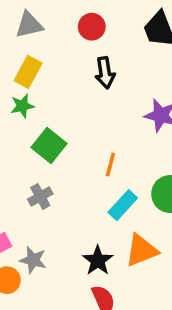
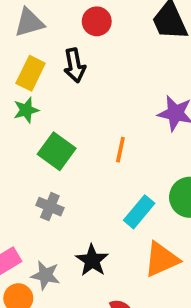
black arrow: (105, 73) -> (75, 65), moved
orange line: (110, 165) -> (120, 150), moved
gray cross: (40, 197) -> (50, 207), turned -35
black star: (98, 260) -> (92, 260), moved

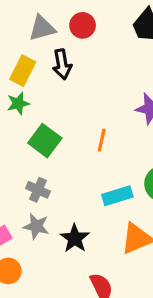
gray triangle: (29, 23) -> (42, 28), moved
cyan rectangle: (139, 212) -> (117, 196), turned 32
gray star: (45, 275) -> (36, 226), moved

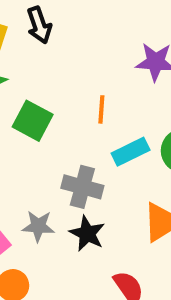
gray cross: (38, 190) -> (82, 187), moved, size x1.4
cyan rectangle: (117, 196) -> (131, 152), moved

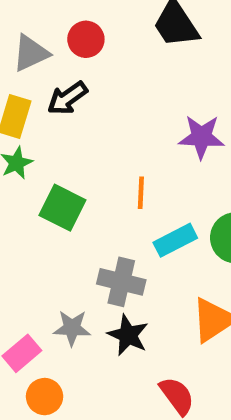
black arrow: (39, 25) -> (67, 98), turned 75

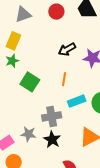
red circle: (86, 39) -> (56, 12), moved
black arrow: (67, 98) -> (67, 49), moved
gray cross: (121, 282) -> (52, 116), turned -30

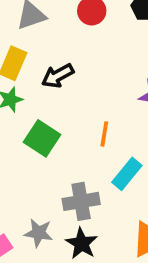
black arrow: (67, 49) -> (58, 76), moved
cyan rectangle: (77, 101) -> (127, 174), turned -30

